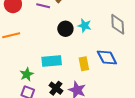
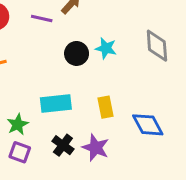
blue diamond: (107, 58) -> (148, 125), moved

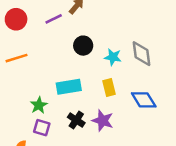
purple line: (42, 19) -> (54, 19), turned -36
gray diamond: (157, 46) -> (141, 54), moved
cyan star: (106, 48) -> (113, 57), moved

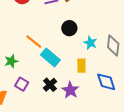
orange line: (16, 58) -> (34, 42), moved, turned 42
cyan rectangle: (69, 87) -> (50, 57), turned 36
green star: (39, 105) -> (11, 61), moved

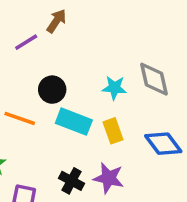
black circle: (69, 28) -> (52, 90), moved
cyan rectangle: (50, 57) -> (74, 122), moved

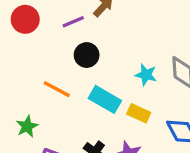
black circle: (52, 90) -> (87, 55), moved
yellow rectangle: (113, 131) -> (139, 113), turned -55

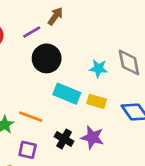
black circle: (87, 55) -> (47, 58), size x1.4
orange line: (57, 89) -> (31, 117), moved

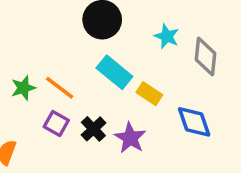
cyan star: (99, 68) -> (167, 36), moved
purple square: (28, 150) -> (56, 123), moved

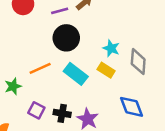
orange line: (60, 88) -> (40, 68), moved, turned -60
yellow rectangle: (149, 94) -> (106, 70), moved
black cross: (93, 129) -> (62, 113), turned -35

